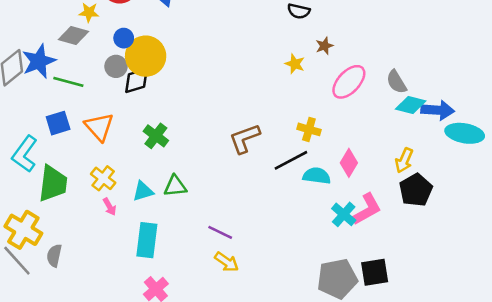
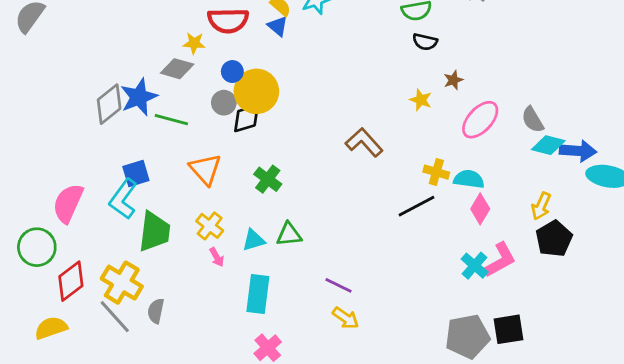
blue square: (58, 123) -> (136, 174), moved
brown L-shape: (245, 138) -> (364, 142), moved, turned 68
cyan semicircle: (317, 176) -> (469, 179), moved

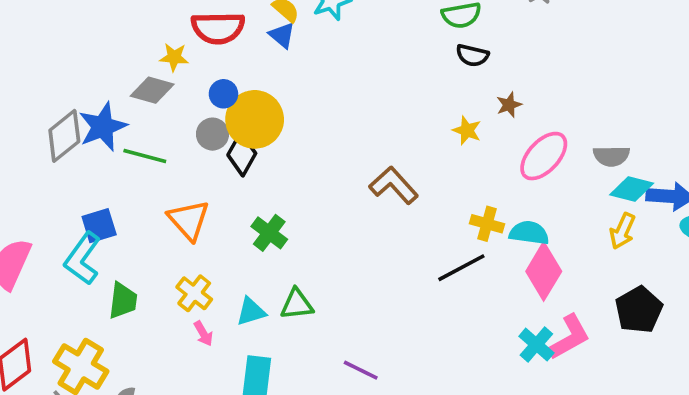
black diamond: (246, 118) -> (242, 154), turned -44
gray semicircle: (533, 120) -> (611, 156), turned -60
yellow arrow: (541, 206) -> (622, 231), moved
pink diamond: (480, 209) -> (544, 271), size x1.4
green trapezoid: (154, 232) -> (123, 301), size x0.7

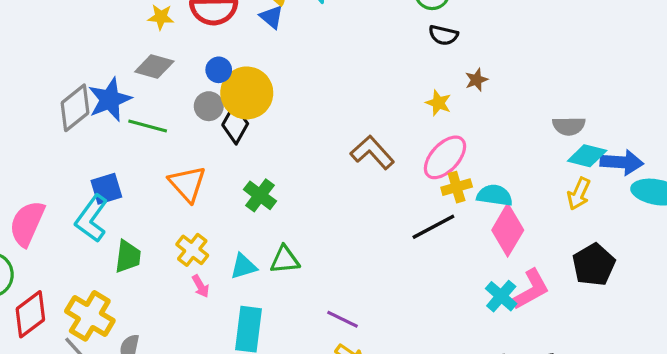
yellow star: (174, 57) -> (161, 17), moved
pink ellipse: (544, 156) -> (445, 157), moved
yellow cross: (487, 224) -> (457, 187), turned -32

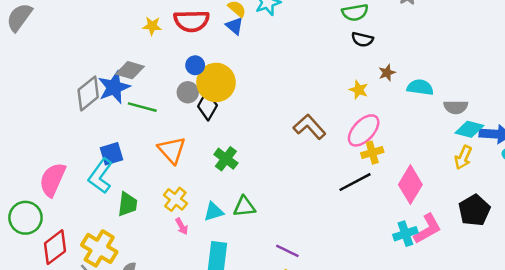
gray diamond: (154, 67) -> (130, 70), moved
cyan semicircle: (495, 195) -> (420, 87), moved
cyan cross: (501, 296) -> (405, 234), turned 30

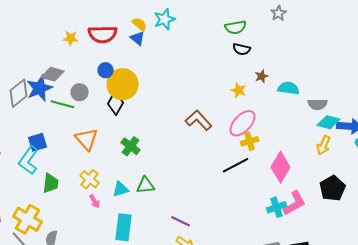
gray circle: (188, 92) -> (80, 92), moved

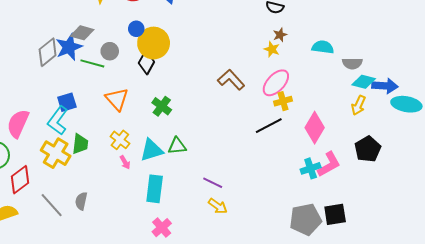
brown star: (262, 76) -> (280, 35), moved
cyan triangle: (121, 189) -> (152, 150), size x1.4
yellow cross: (28, 219) -> (56, 153), moved

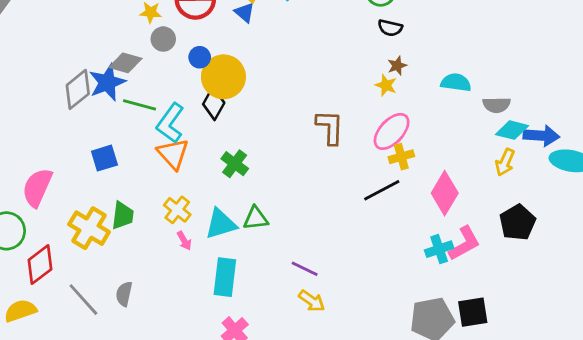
gray circle: (110, 51) -> (163, 39), moved
brown L-shape: (231, 80) -> (330, 127), turned 44
cyan L-shape: (58, 121) -> (170, 123), moved

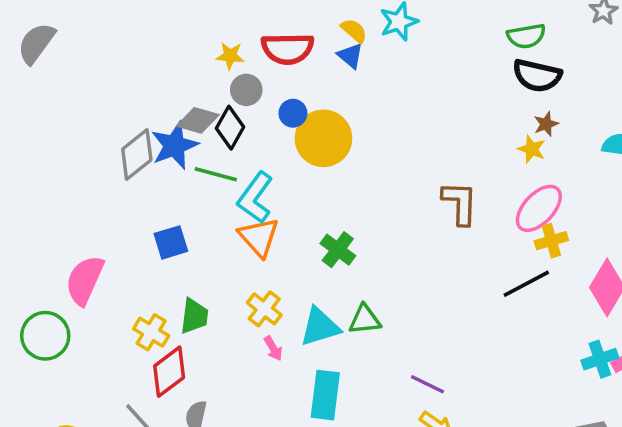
black semicircle: (390, 28) -> (537, 76), size x1.5
black diamond: (214, 103) -> (230, 128), moved
yellow cross: (89, 228) -> (151, 332), size x0.7
red diamond: (40, 265) -> (169, 372), moved

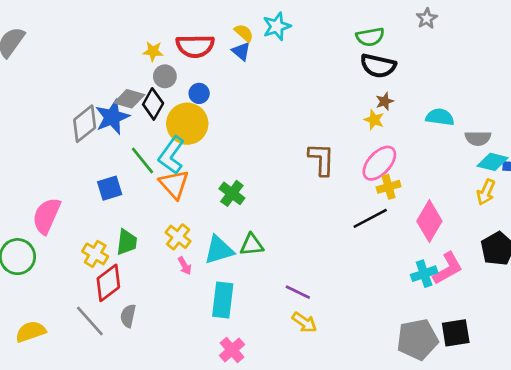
yellow circle: (323, 138) -> (187, 124), moved
green line: (216, 174) -> (143, 161), moved, turned 36

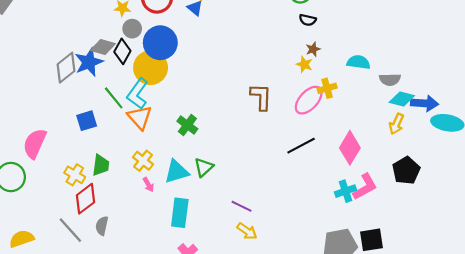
black semicircle: (378, 66) -> (308, 20), size x0.6
blue circle: (199, 93) -> (160, 43), size x2.0
yellow cross: (389, 187) -> (327, 88), moved
green triangle: (252, 245) -> (204, 167), turned -36

